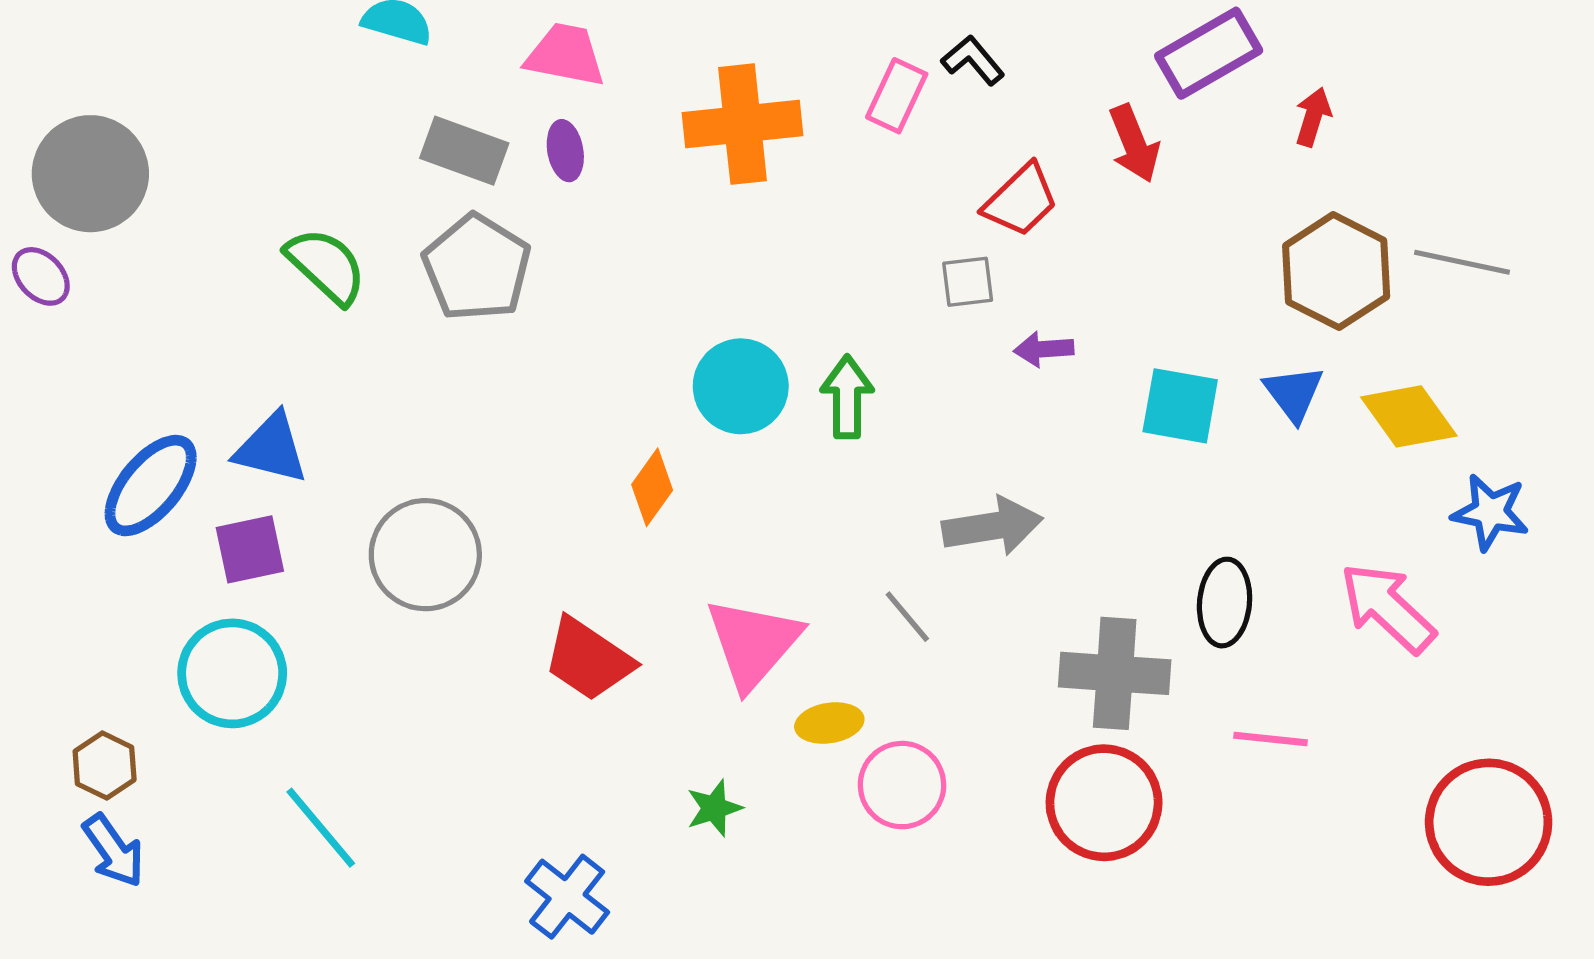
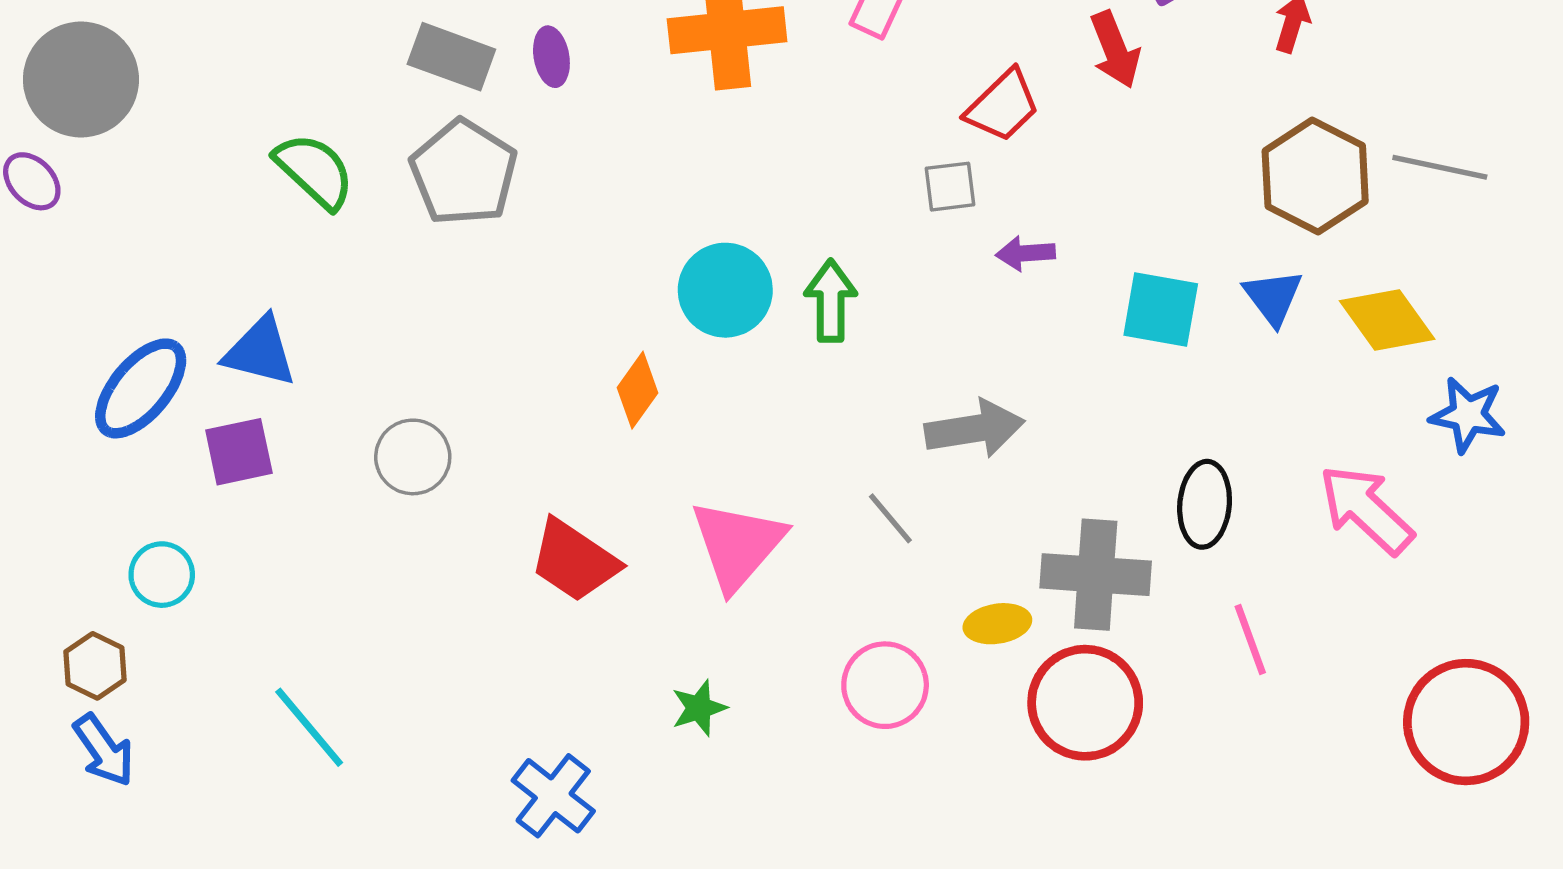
gray circle: (425, 555) -> (413, 457), size x0.7
cyan circle: (232, 673) -> (162, 575), moved, size x0.6
yellow ellipse: (829, 723) -> (997, 624), moved
pink line: (1271, 739) -> (1250, 640), turned 64

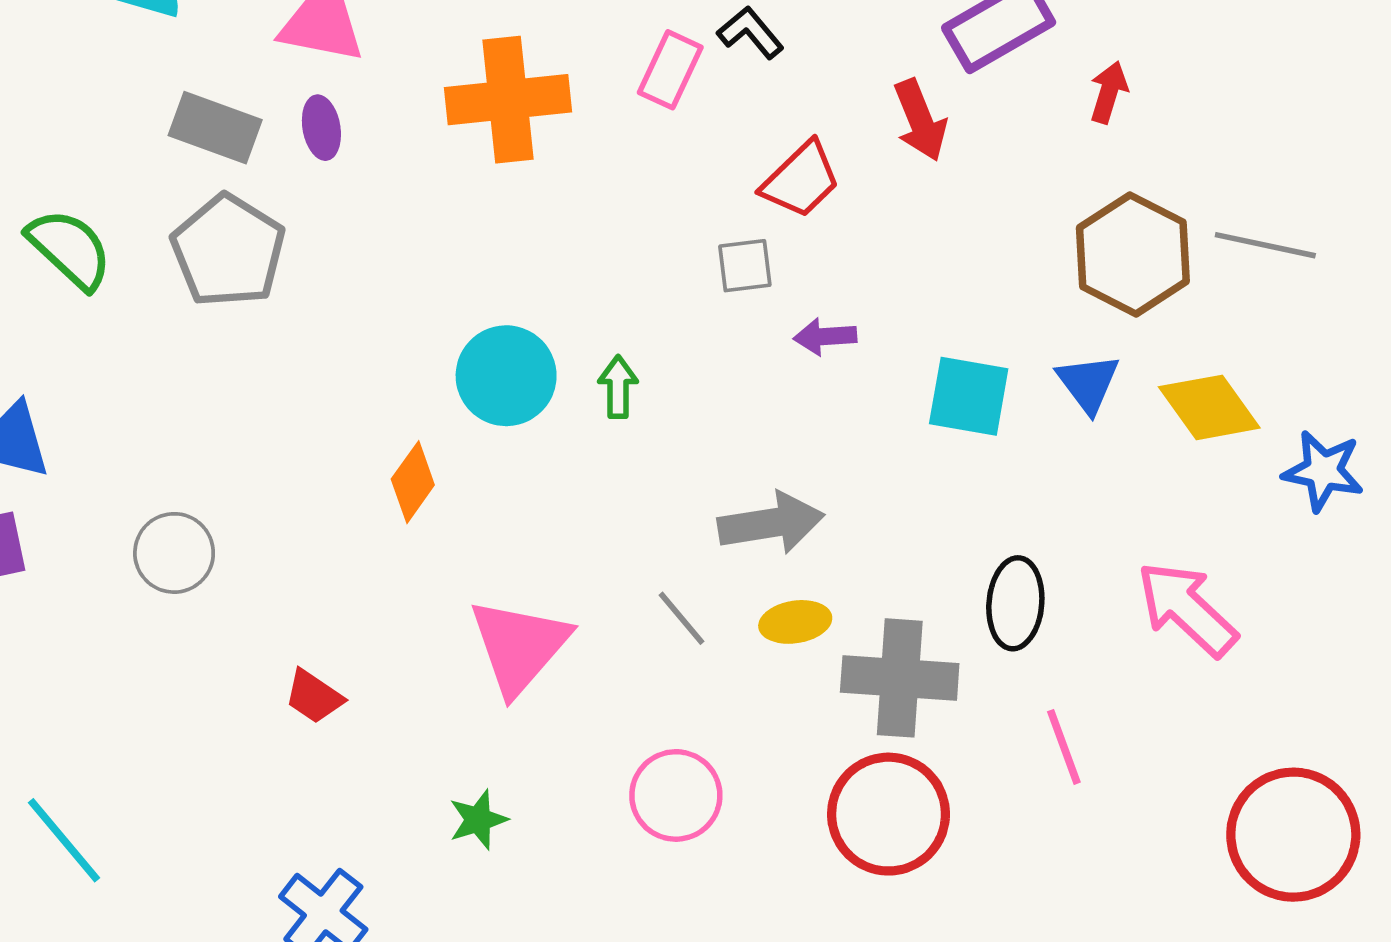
green arrow: (831, 301) -> (618, 387), size x0.7
blue star: (1468, 415) -> (1323, 471), moved
red trapezoid: (574, 561) -> (314, 697), moved, size x0.6
yellow ellipse: (997, 624) -> (795, 622), moved

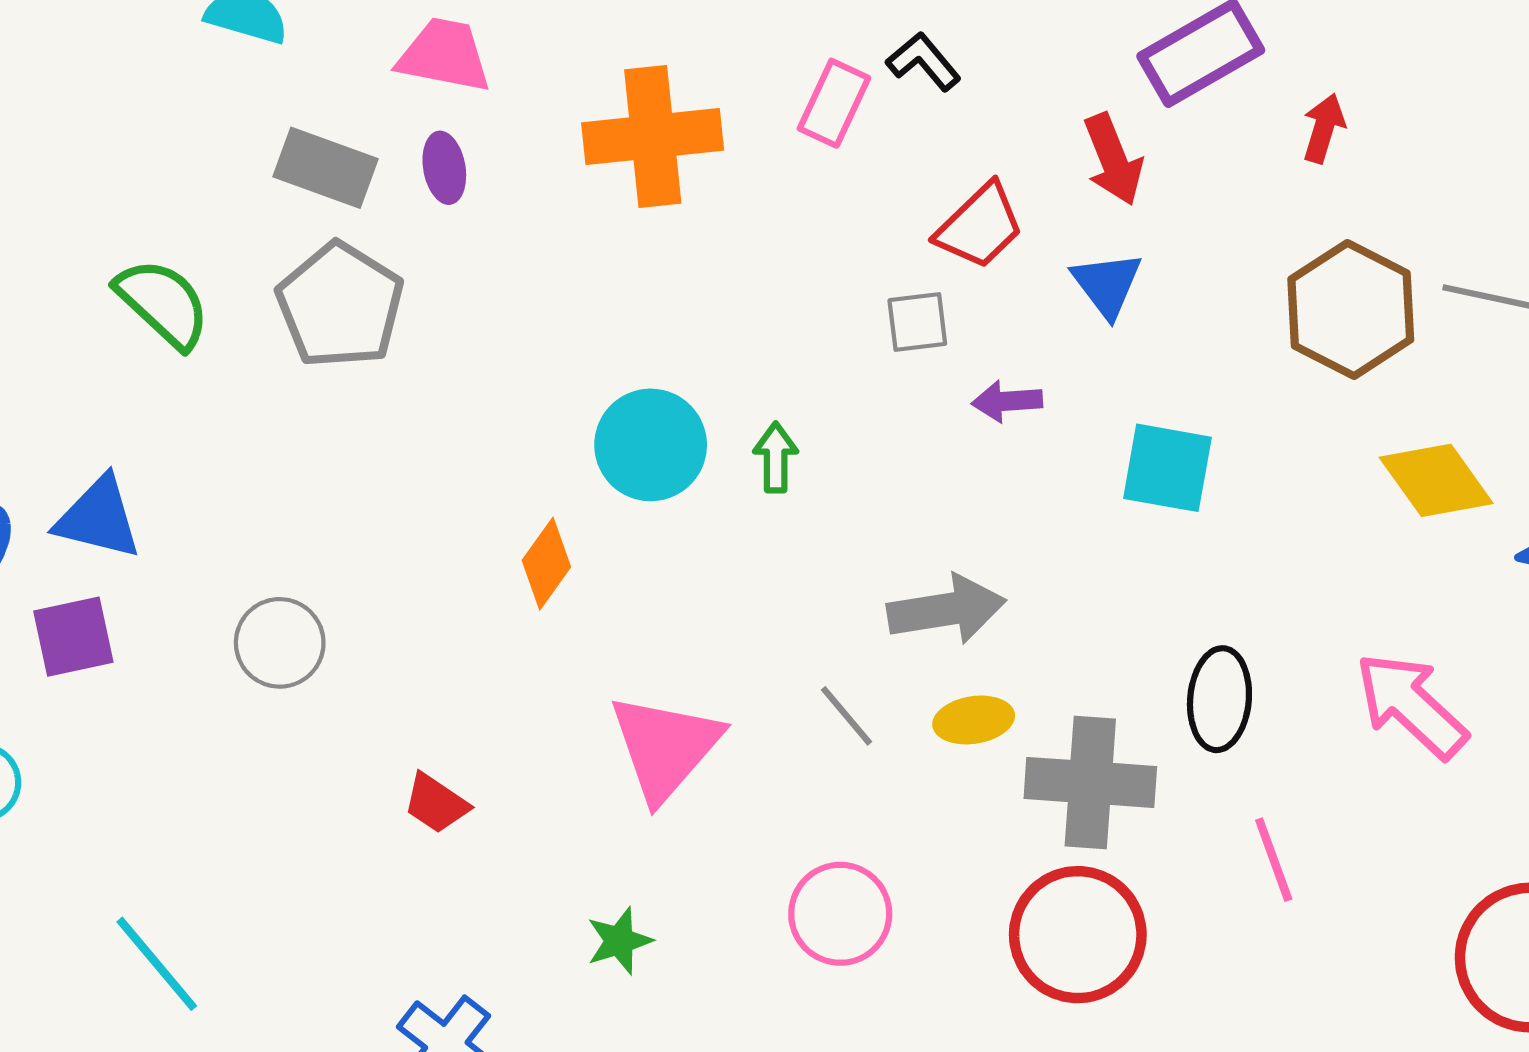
blue triangle: (1088, 383) -> (1107, 284), moved

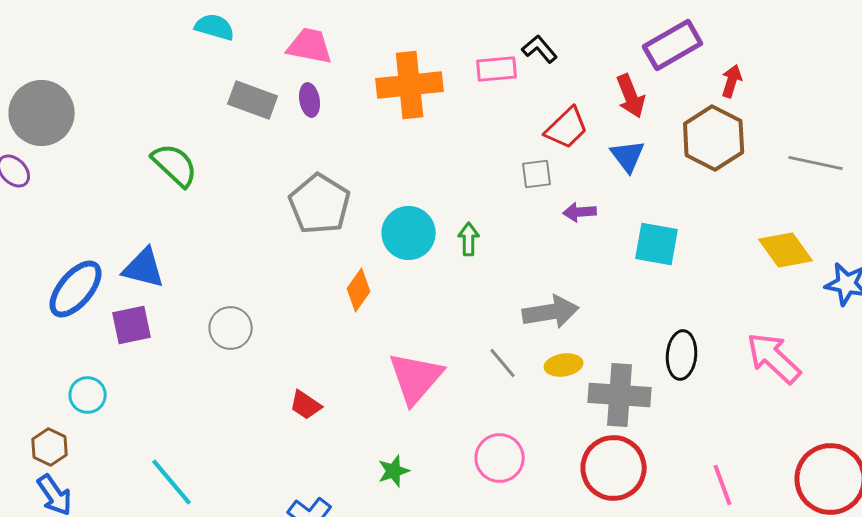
pink rectangle: (834, 103) -> (497, 69), turned 60
gray pentagon: (340, 305) -> (320, 204), moved
brown hexagon: (1351, 309) -> (714, 138), moved
pink line: (1274, 860) -> (723, 485), moved

